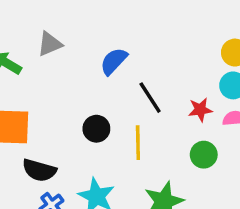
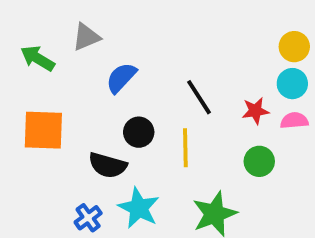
blue semicircle: (114, 61) -> (121, 78), moved
black semicircle: (39, 170) -> (108, 165), moved

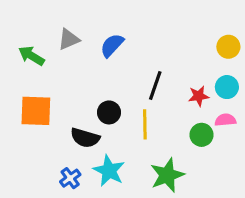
blue semicircle: (121, 78) -> (112, 45), moved
cyan circle: (292, 84) -> (227, 87), moved
black line: (199, 97) -> (155, 86), turned 52
pink semicircle: (294, 120) -> (225, 120), moved

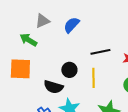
green arrow: (31, 56) -> (28, 40), moved
black line: (155, 86) -> (100, 52), turned 60

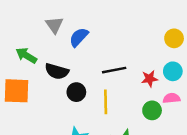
gray triangle: (42, 21) -> (54, 25), moved, turned -42
black semicircle: (53, 87) -> (57, 71), moved

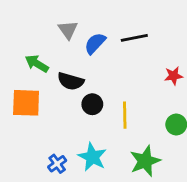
black line: (114, 70) -> (134, 38), moved
red star: (150, 79) -> (174, 76), moved

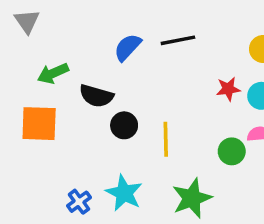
gray triangle: (68, 30) -> (27, 21), moved
green arrow: (37, 64) -> (53, 73), turned -55

